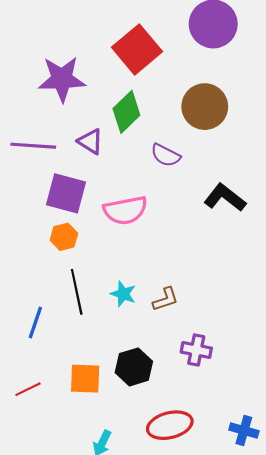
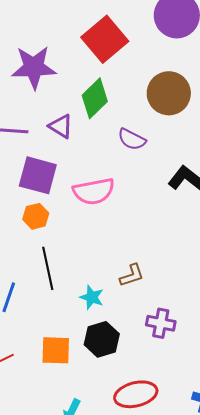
cyan star: (123, 294) -> (92, 297), moved

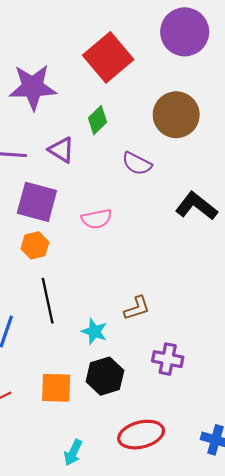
green diamond: (95, 98) -> (98, 120), size x0.7
pink semicircle: (94, 191) -> (96, 219), size x0.7

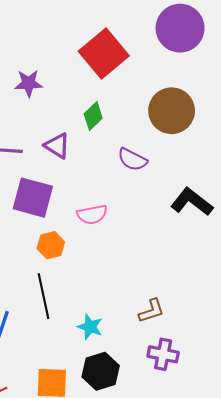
purple star: (33, 87) -> (29, 83), size x0.6
orange hexagon: (35, 245) -> (51, 245), moved
brown L-shape: (137, 308) -> (151, 311), moved

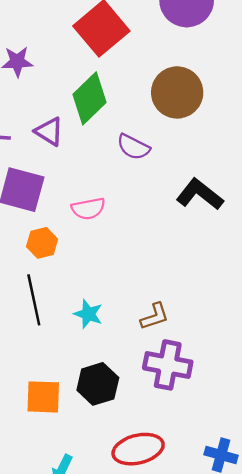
green diamond: (93, 116) -> (89, 98), size x1.6
cyan star: (90, 327) -> (88, 314), moved
purple cross: (163, 354) -> (168, 365), size x1.4

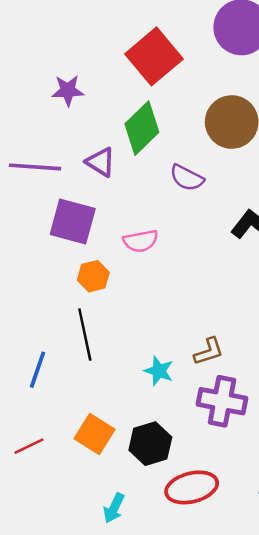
cyan star: (88, 314) -> (159, 371), moved
black hexagon: (98, 384) -> (150, 444), moved
orange square: (43, 397) -> (94, 434), turned 30

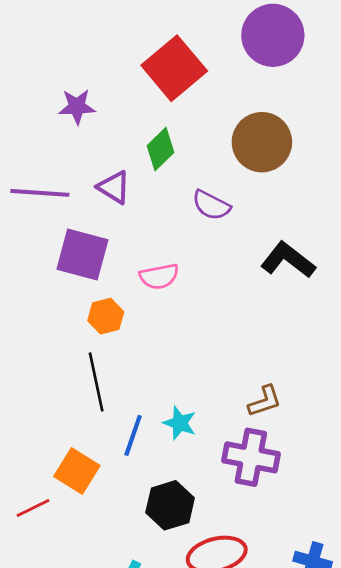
green diamond: (142, 128) -> (161, 149), size x0.7
brown L-shape: (209, 351) -> (265, 401), moved
blue line: (37, 370) -> (133, 435), moved
orange square: (94, 434) -> (77, 471), moved

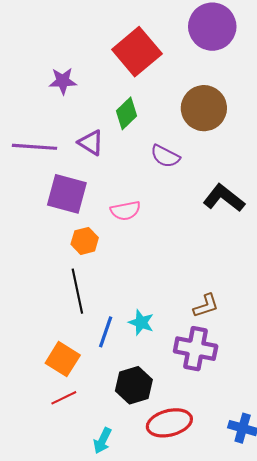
red line: (33, 508) -> (64, 398), moved

